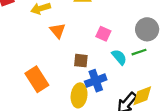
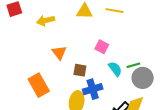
gray circle: (147, 29) -> (143, 78), moved
orange triangle: (58, 31) -> (59, 53), moved

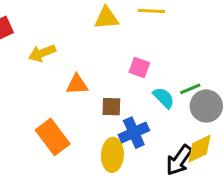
yellow arrow: (46, 20) -> (42, 53), moved
orange triangle: (59, 53) -> (77, 84), turned -49

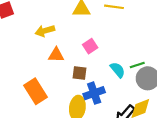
yellow arrow: (42, 53) -> (45, 31), moved
pink square: (139, 67) -> (90, 46), moved, turned 32

